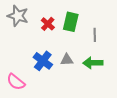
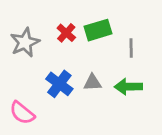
gray star: (18, 16) -> (25, 42), moved, turned 30
green rectangle: (71, 22) -> (98, 30), turned 60

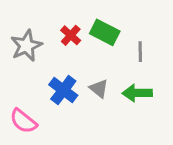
green rectangle: (98, 30) -> (105, 32), turned 44
gray triangle: (92, 82) -> (99, 89), turned 42

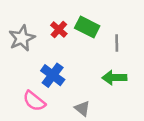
gray triangle: (99, 89) -> (82, 108), moved
pink semicircle: (23, 121) -> (34, 101), moved

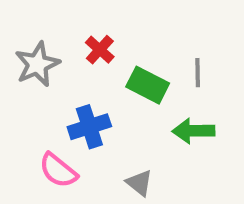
green rectangle: (87, 27) -> (148, 85), moved
blue cross: (53, 75) -> (89, 127), turned 35

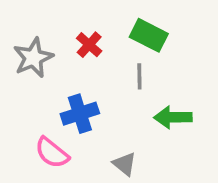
gray line: (198, 73) -> (139, 76), moved
green rectangle: (148, 85) -> (149, 35), moved

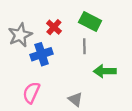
blue cross: (80, 114) -> (42, 54), moved
pink semicircle: (52, 153) -> (31, 93), turned 75

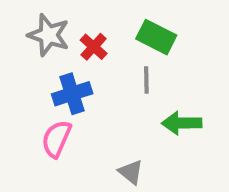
gray star: (20, 35) -> (49, 35), moved, turned -30
pink semicircle: (31, 93) -> (56, 139), moved

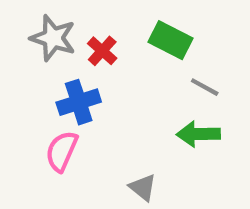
gray line: (146, 80) -> (205, 87), moved, turned -60

